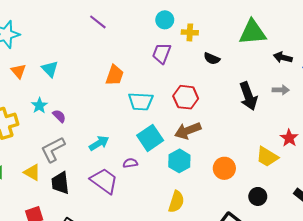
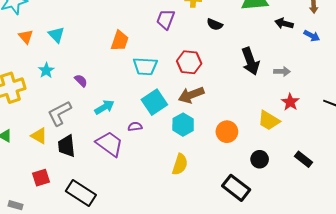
gray arrow: (281, 90) -> (282, 71), moved
purple semicircle: (59, 116) -> (81, 81), moved

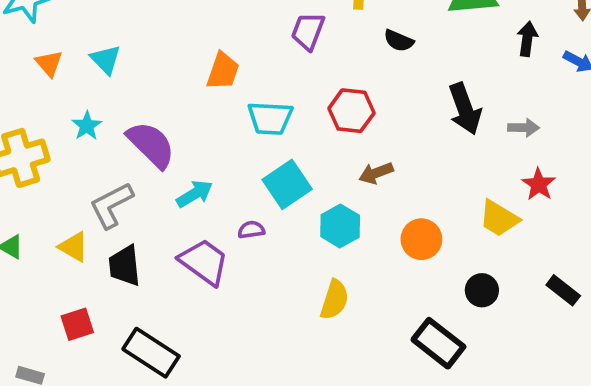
black arrow: (284, 23) -> (527, 39), turned 84
purple semicircle: (81, 81) -> (151, 145), size x2.0
brown arrow: (191, 95) -> (376, 173), moved, size x0.7

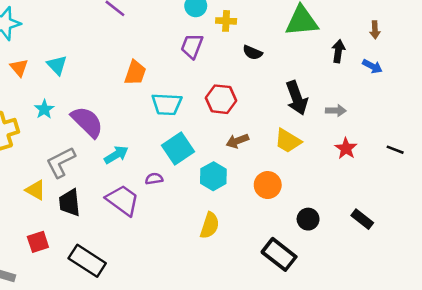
yellow trapezoid: (499, 218) -> (288, 141), moved

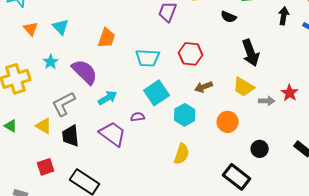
black semicircle: (253, 53) -> (229, 17), moved
orange trapezoid: (135, 73) -> (107, 38), moved
gray arrow: (336, 111) -> (267, 101), moved

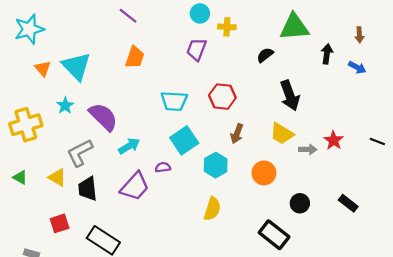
black semicircle: (229, 17) -> (265, 55), turned 119
cyan triangle: (61, 27) -> (76, 66), size x1.6
orange trapezoid: (107, 38) -> (135, 57), moved
brown arrow: (204, 87) -> (237, 134), turned -48
purple trapezoid: (113, 134) -> (135, 186), turned 96

